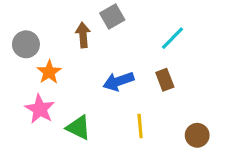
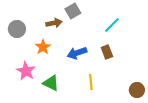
brown arrow: (83, 35) -> (54, 23), turned 84
orange star: (49, 72) -> (43, 47), moved
brown circle: (197, 135) -> (137, 90), moved

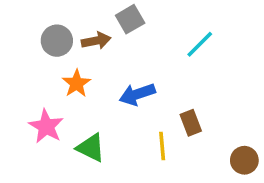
gray circle: (17, 29) -> (57, 41), moved
brown rectangle: (107, 52) -> (191, 123), moved

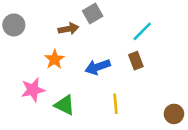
gray circle: (57, 41) -> (14, 25), moved
brown rectangle: (191, 123) -> (136, 61), moved
pink star: (46, 126) -> (33, 90), turned 30

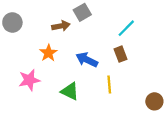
blue arrow: (98, 67) -> (87, 60), turned 45
yellow line: (116, 104) -> (109, 84), moved
green triangle: (65, 105) -> (70, 91), moved

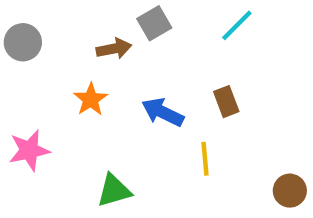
cyan line: (126, 28) -> (237, 25), moved
pink star: (29, 80) -> (29, 150), moved
green triangle: (70, 91) -> (114, 191), moved, turned -42

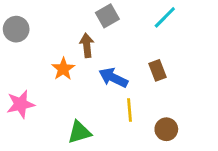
brown arrow: (114, 49) -> (87, 45), moved, turned -85
yellow line: (205, 159) -> (129, 110), moved
brown circle: (290, 191) -> (166, 129), moved

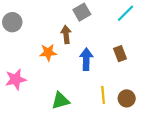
orange star: (63, 69) -> (48, 52), turned 30
blue arrow: (113, 78) -> (86, 59), turned 65
yellow line: (129, 110) -> (103, 95), moved

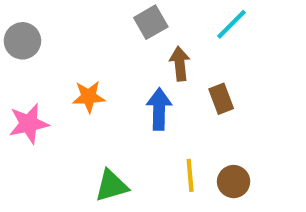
brown arrow: (66, 35) -> (180, 64), moved
pink star: (16, 79) -> (29, 124), moved

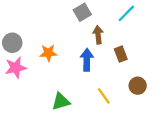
gray circle: (22, 41) -> (12, 43), moved
yellow line: (190, 175) -> (104, 96), turned -30
brown circle: (234, 182) -> (138, 86), moved

